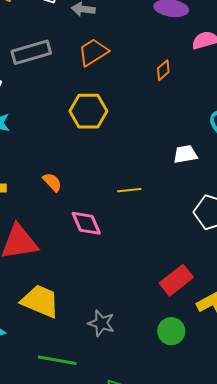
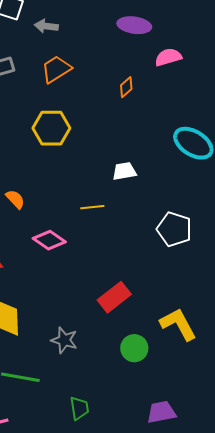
white trapezoid: (185, 154) -> (124, 171), moved
pink diamond: (86, 223) -> (49, 240), turned -32
red rectangle: (176, 280) -> (114, 297), moved

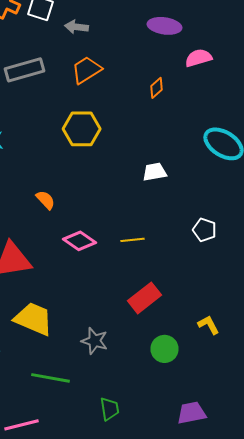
yellow line: (92, 207) -> (132, 240), moved
white pentagon: (174, 229) -> (204, 230), size x0.7
yellow L-shape: (178, 324) -> (208, 325), size x0.6

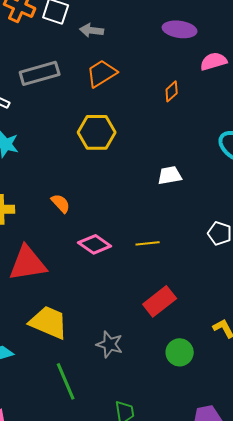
green line: (50, 378) -> (66, 381), turned 57

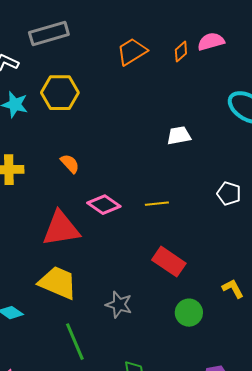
pink semicircle: (214, 61) -> (211, 42), moved
orange trapezoid: (102, 73) -> (132, 52), moved
yellow hexagon: (97, 132) -> (60, 93), moved
red triangle: (28, 263) -> (61, 229), moved
red rectangle: (160, 301) -> (169, 262), turned 72

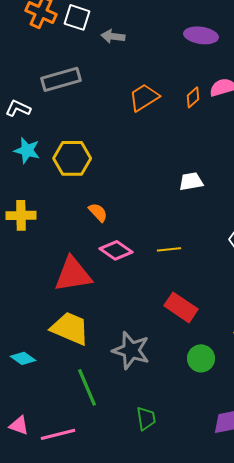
yellow hexagon: (60, 93) -> (72, 158), moved
orange semicircle: (70, 164) -> (98, 212), moved
gray star: (119, 305) -> (131, 350), size x1.4

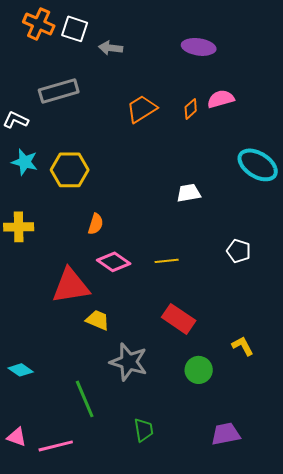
orange semicircle: (98, 212) -> (96, 224), turned 60
yellow trapezoid: (70, 328) -> (98, 320), moved, size x0.6

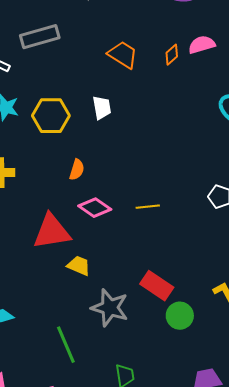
orange trapezoid: (142, 109) -> (123, 55), turned 64
white trapezoid: (189, 193) -> (102, 108), moved, turned 90
red rectangle: (179, 319) -> (157, 286), moved

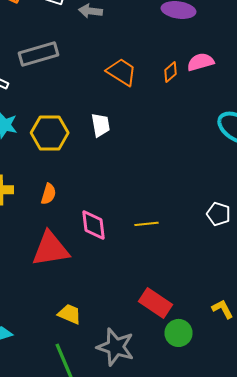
orange semicircle: (77, 170) -> (48, 194), moved
pink diamond: (95, 208) -> (94, 225), turned 48
yellow trapezoid: (79, 266) -> (70, 314), moved
gray star: (110, 308) -> (116, 347), moved

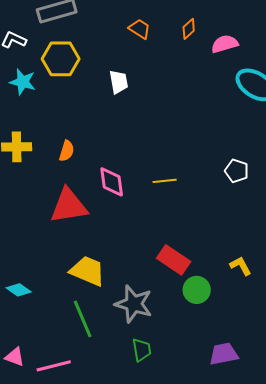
pink semicircle: (200, 62) -> (225, 44), moved
orange trapezoid: (122, 72) -> (140, 29), size x0.7
yellow hexagon: (50, 133) -> (61, 59), moved
yellow trapezoid: (70, 314) -> (88, 271), size x1.5

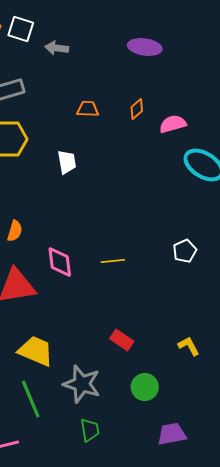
orange trapezoid: (140, 29) -> (88, 109), turned -30
white pentagon: (237, 171) -> (185, 251), turned 30
red rectangle: (174, 260) -> (122, 340), size x0.7
green circle: (197, 290) -> (145, 387), moved

